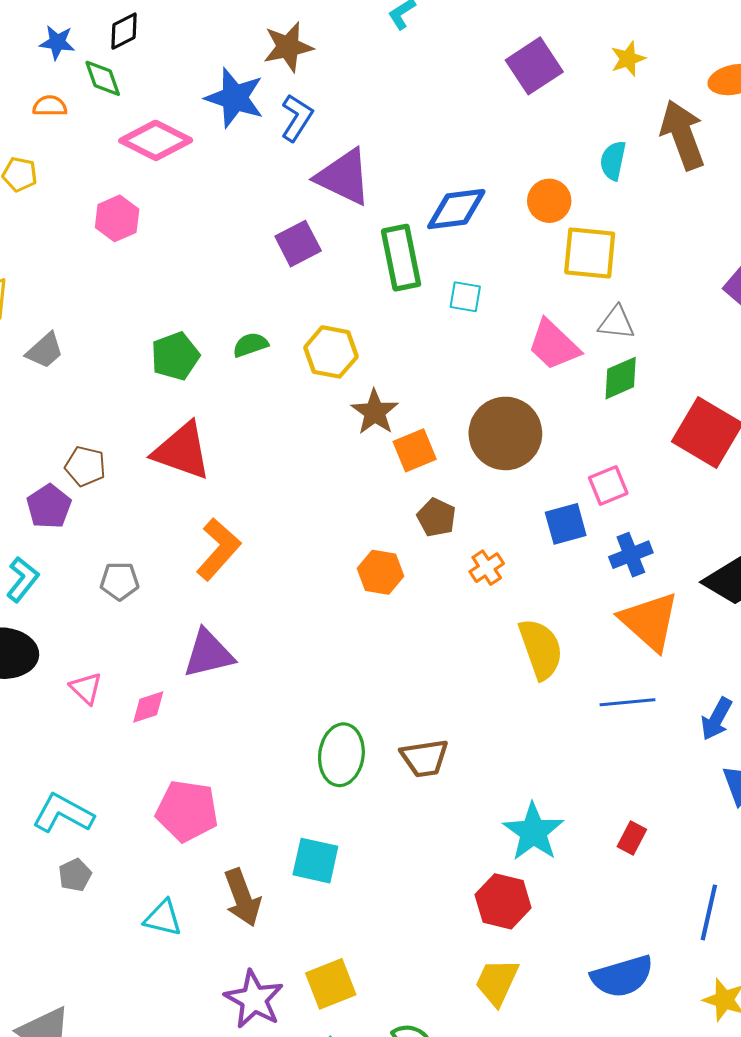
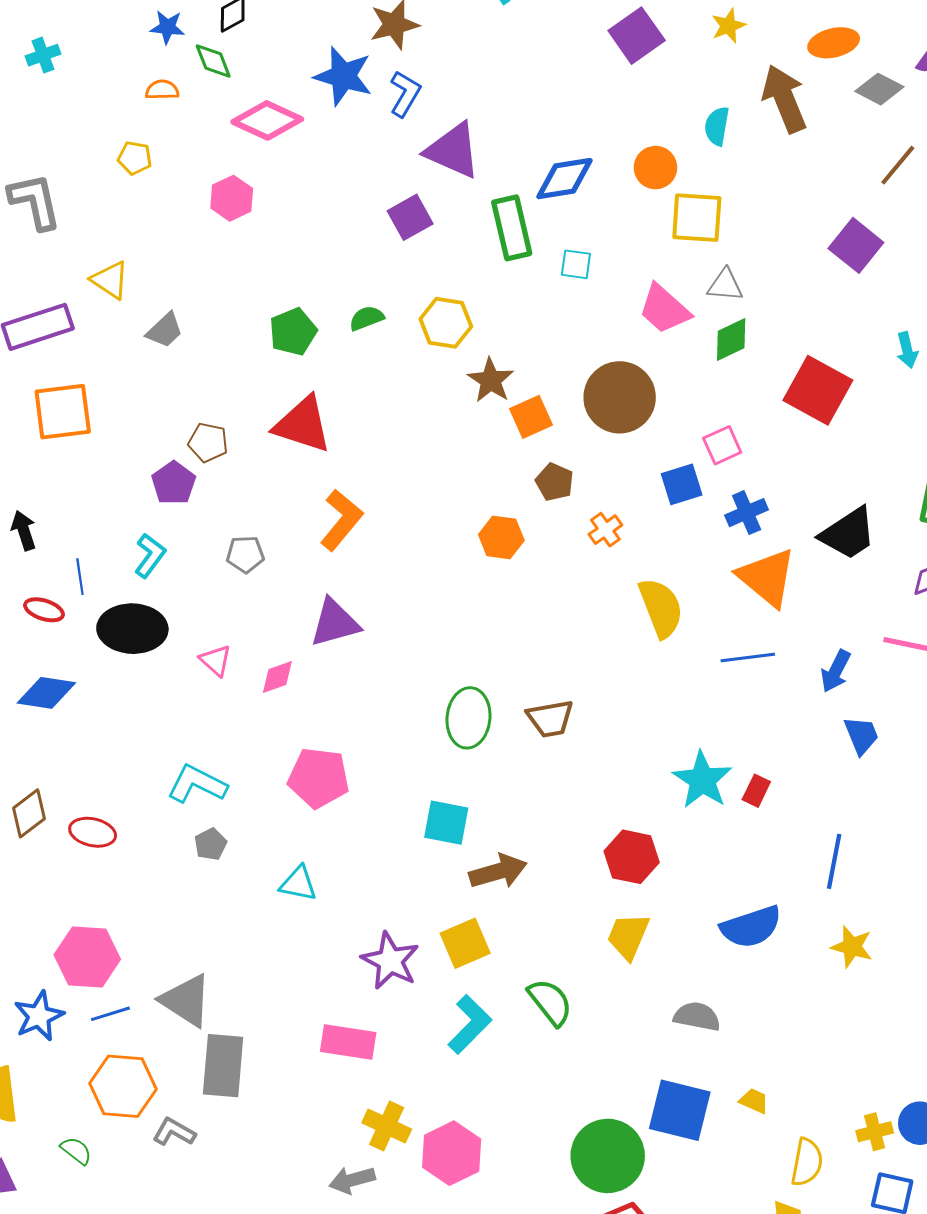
cyan star: (533, 832) -> (702, 780), moved
brown arrow: (242, 898) -> (498, 871), moved, turned -84

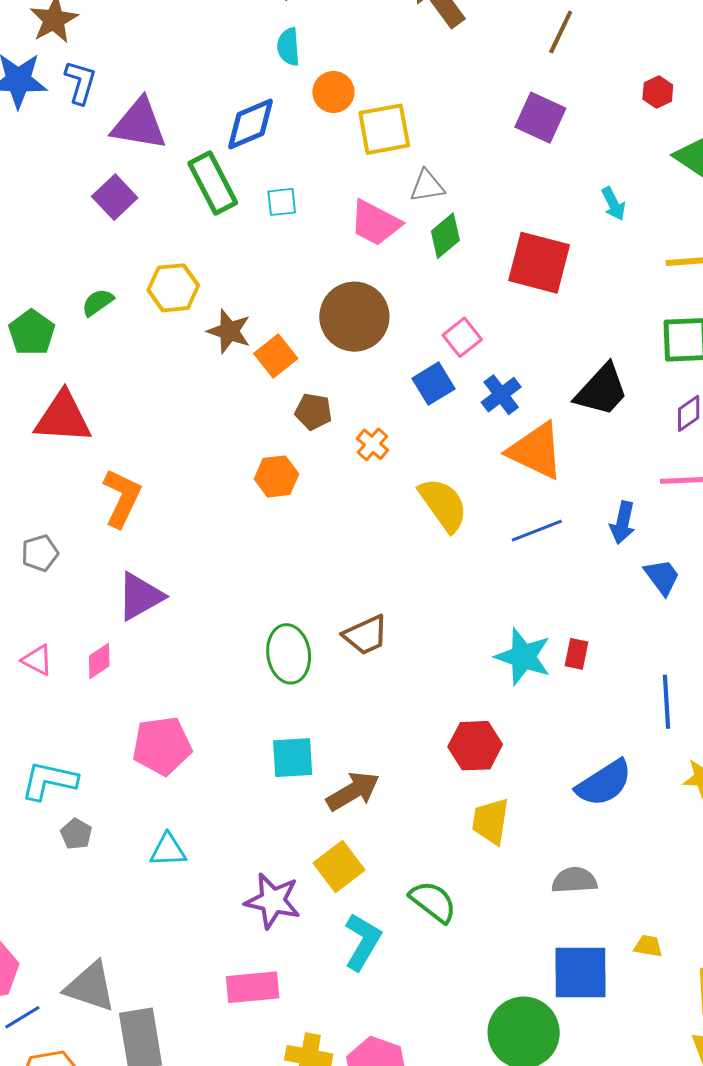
cyan semicircle: (717, 126) -> (288, 47), moved

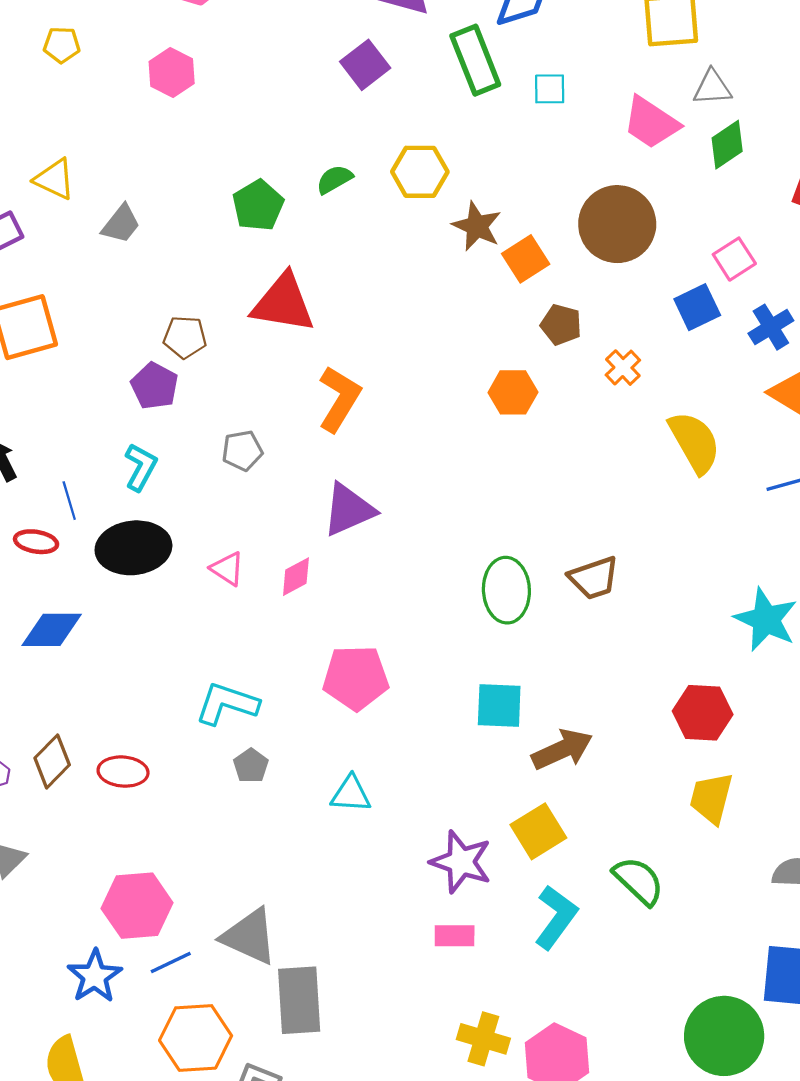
pink rectangle: (253, 987) -> (455, 936), moved, size x0.7

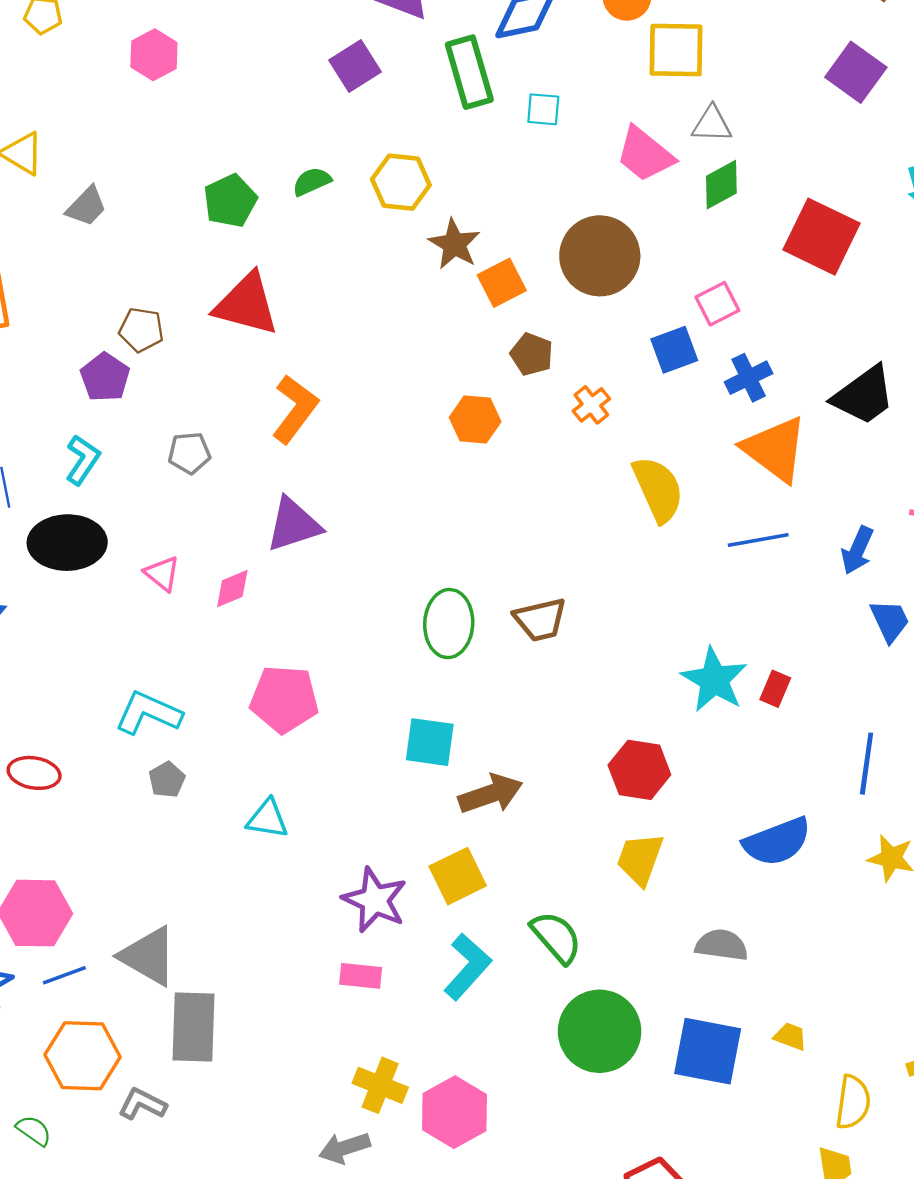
green circle: (724, 1036) -> (600, 1031), moved

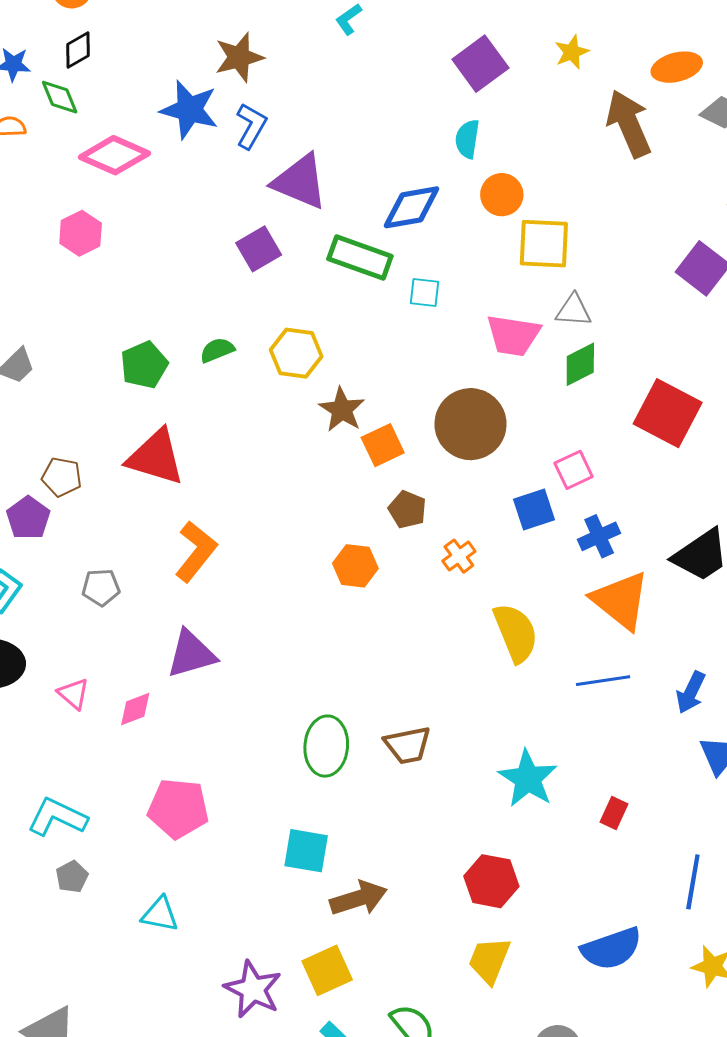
green rectangle: (469, 72) -> (360, 257), turned -56
pink trapezoid: (645, 154) -> (513, 335), turned -32
cyan star: (714, 680) -> (528, 779), moved

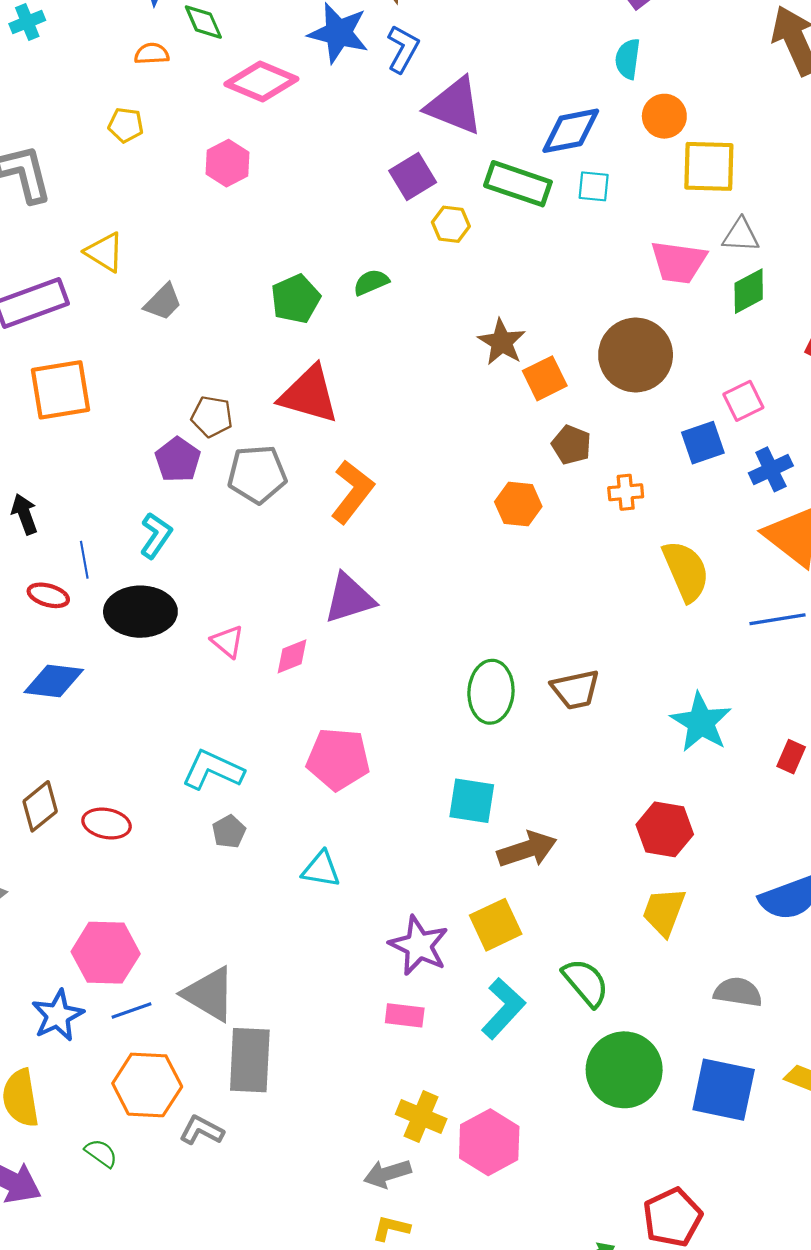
cyan square: (424, 293) -> (594, 186), moved
yellow hexagon: (296, 353) -> (451, 224), moved, size x0.7
orange cross: (459, 556) -> (626, 492), turned 32
gray pentagon: (101, 587) -> (257, 474), moved, size x1.5

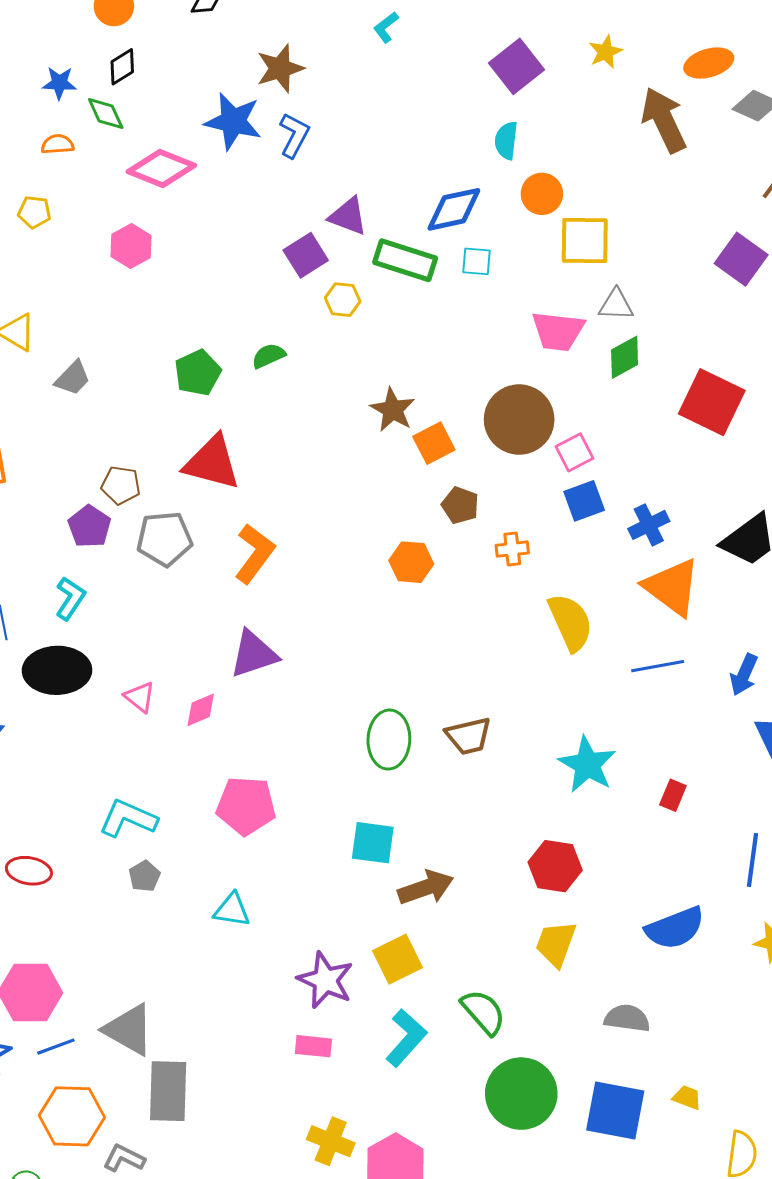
purple triangle: (455, 106) -> (348, 216), moved, size x0.7
pink square: (743, 401) -> (574, 452), moved

